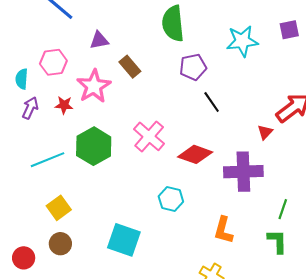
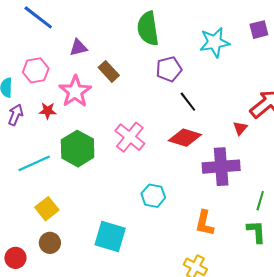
red diamond: (195, 154) -> (185, 138), moved

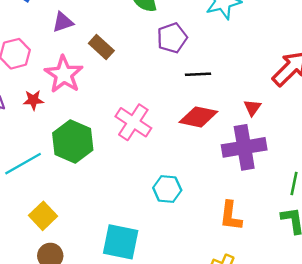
black line: (188, 102) -> (198, 74), turned -50
red triangle: (240, 128) -> (252, 108), moved

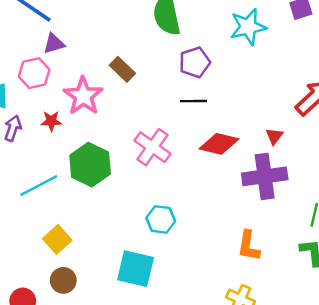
purple triangle: (63, 22) -> (54, 44), moved
black line: (198, 74) -> (193, 101), moved
cyan hexagon: (167, 189) -> (161, 219), moved

